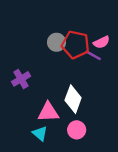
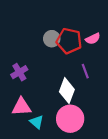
purple line: (93, 55) -> (85, 71), moved, turned 40
pink triangle: (48, 112) -> (21, 107), moved
pink circle: (77, 130) -> (70, 119), size x1.6

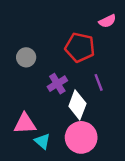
gray circle: (52, 39) -> (26, 57), moved
pink semicircle: (93, 39) -> (107, 21), moved
purple cross: (19, 72) -> (57, 84), moved

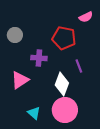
gray circle: (26, 57) -> (15, 35), moved
purple cross: (57, 84) -> (39, 58), moved, turned 35
pink triangle: (25, 124) -> (20, 80), moved, turned -30

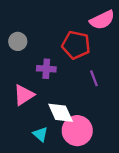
pink semicircle: (86, 17) -> (102, 20), size x1.5
white diamond: (62, 84) -> (61, 113), moved, turned -45

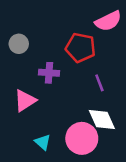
white diamond: (61, 113) -> (102, 119), moved

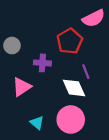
gray circle: (19, 44) -> (12, 46), moved
red pentagon: (81, 48) -> (70, 41), turned 30
white diamond: (102, 119) -> (74, 88), moved

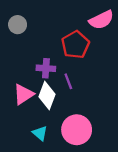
gray circle: (12, 46) -> (18, 25), moved
purple line: (86, 72) -> (68, 81), moved
white diamond: (74, 88) -> (47, 95), moved, turned 45

